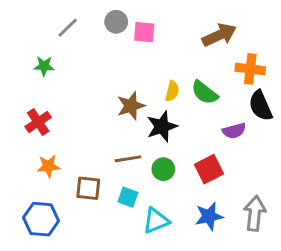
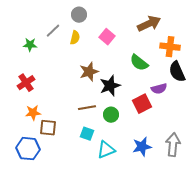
gray line: (68, 28) -> (53, 31), moved
pink square: (144, 32) -> (107, 37), moved, turned 35
yellow semicircle: (172, 91) -> (75, 38), moved
red square: (209, 169) -> (142, 104), moved
brown square: (88, 188) -> (48, 128), moved

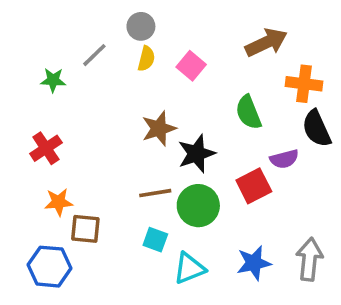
yellow semicircle: (75, 38) -> (146, 59), moved
green semicircle: (139, 63) -> (248, 112), turned 30
green circle: (111, 115) -> (198, 206), size x1.5

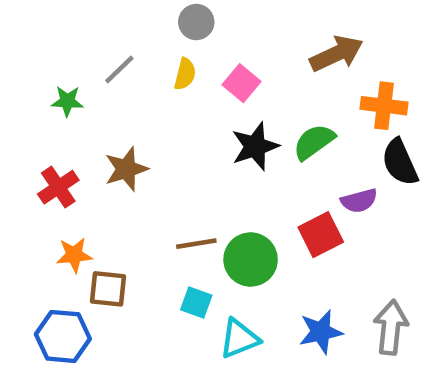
gray circle: (141, 26) -> (196, 22), moved
green semicircle: (248, 112) -> (314, 142), turned 76
brown star: (159, 129) -> (126, 169), moved
black star: (196, 154) -> (255, 146), moved

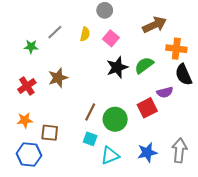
gray circle: (196, 22) -> (105, 10), moved
brown line: (196, 244) -> (90, 112), turned -54
orange star: (74, 255) -> (25, 120), moved

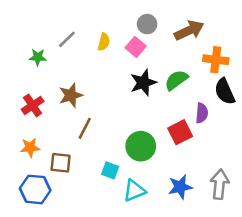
gray circle: (105, 10) -> (147, 24), moved
purple semicircle: (165, 92) -> (202, 113), turned -70
brown line: (90, 112) -> (85, 128), moved

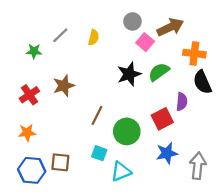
pink square: (136, 47) -> (145, 42), moved
brown line: (85, 128) -> (97, 115), moved
brown square: (61, 163) -> (60, 162), moved
blue star: (180, 187) -> (167, 153), moved

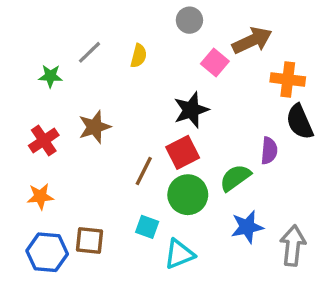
gray circle: (132, 21) -> (189, 20), moved
green semicircle: (159, 72) -> (235, 178), moved
red square: (162, 119) -> (183, 152), moved

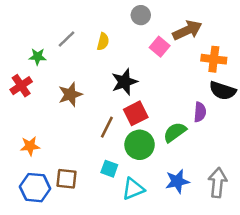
black star: (191, 110) -> (124, 82), moved
black semicircle: (300, 122) -> (223, 91), turned -48
red cross: (44, 140) -> (21, 86), moved
blue star: (247, 227) -> (177, 181), moved

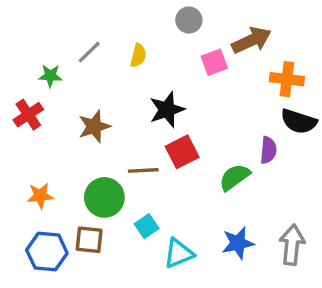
pink square: (160, 47) -> (214, 62), turned 30
brown line: (107, 127) -> (143, 170), turned 60
green circle: (140, 145) -> (104, 197), moved
cyan square: (109, 169) -> (147, 226), turned 36

